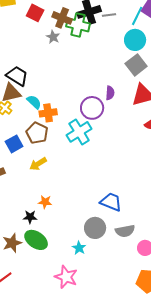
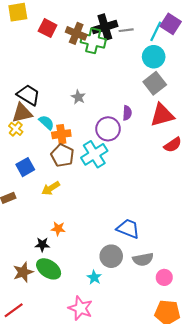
gray star: (53, 37) -> (78, 97), moved
brown pentagon: (37, 133) -> (62, 155), moved

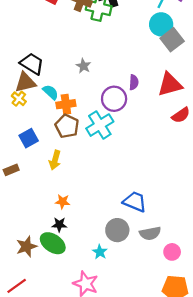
gray square: (155, 83) -> (172, 40), moved
yellow arrow: (51, 188) -> (55, 160), turned -42
black star: (42, 245) -> (59, 225), moved

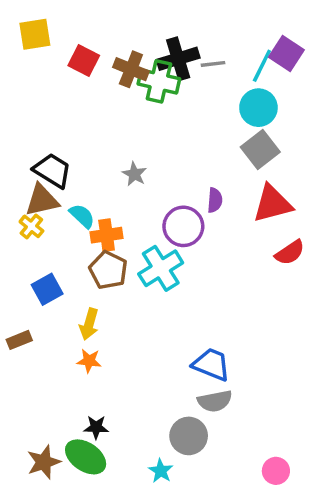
gray square: (172, 40) -> (260, 150), moved
orange star: (63, 202) -> (89, 361), moved
blue trapezoid: (135, 202) -> (211, 364), moved
gray semicircle: (150, 233) -> (215, 401), moved

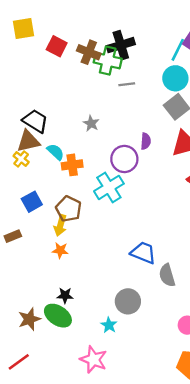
gray line: (213, 64) -> (127, 84), moved
brown pentagon: (108, 270) -> (69, 209), moved
gray semicircle: (215, 401) -> (167, 275), moved, turned 85

